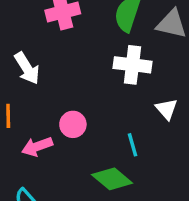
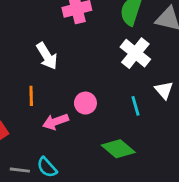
white cross: (132, 65) -> (135, 53), turned 32
cyan line: (132, 145) -> (135, 106), moved

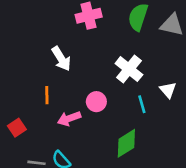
white cross: (135, 53) -> (129, 69), moved
green diamond: (118, 149) -> (126, 143), turned -72

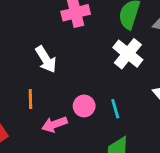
white cross: (129, 69) -> (128, 54), moved
cyan line: (142, 104) -> (115, 109), moved

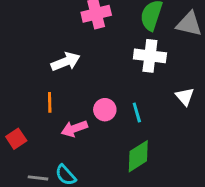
white cross: (128, 54) -> (150, 56), turned -32
white arrow: (46, 59) -> (66, 62), turned -80

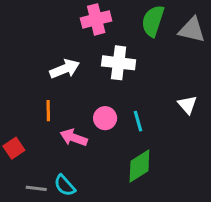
white cross: (150, 56) -> (119, 63), moved
pink arrow: (74, 129) -> (74, 138), turned 40

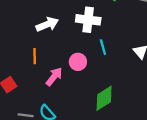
cyan line: (138, 121) -> (103, 47), moved
pink arrow: (74, 138) -> (54, 77), turned 108

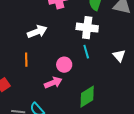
white cross: (88, 20) -> (87, 28), moved
pink arrow: (54, 77) -> (53, 83), moved, turned 30

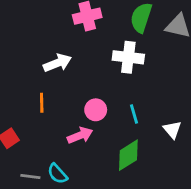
cyan line: (86, 52) -> (134, 114), moved
white triangle: (119, 56) -> (172, 130), moved

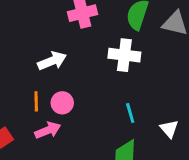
pink circle: (96, 110) -> (62, 103), moved
pink arrow: (80, 135) -> (48, 130), moved

